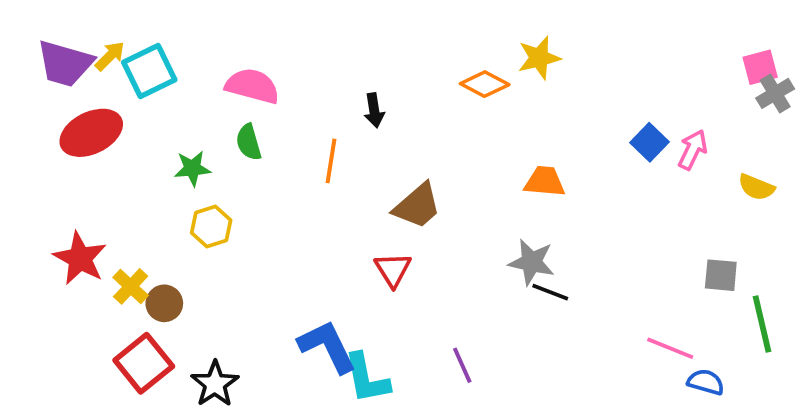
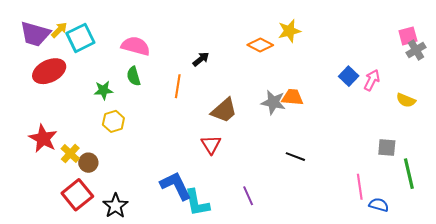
black arrow: (374, 110) -> (201, 59), turned -120
gray star: (532, 262) -> (273, 102), moved
pink line: (670, 348) -> (360, 187), turned 60

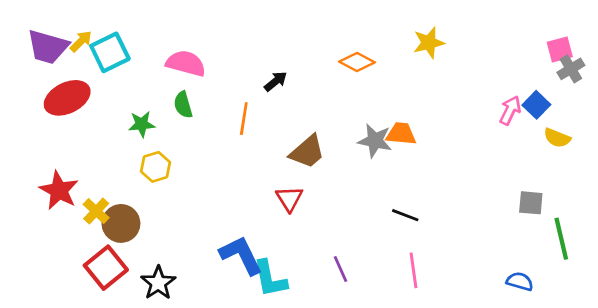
yellow star: (289, 31) -> (429, 43), moved
blue square: (349, 76) -> (536, 105), moved
brown circle: (88, 163) -> (121, 223), size x1.4
pink line: (360, 187) -> (414, 270), moved

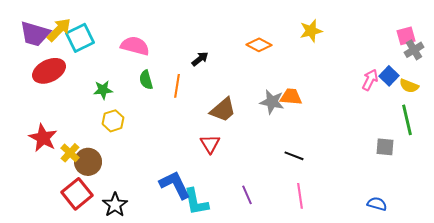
yellow arrow: (81, 41) -> (59, 30), size x1.5
green semicircle: (183, 105) -> (146, 80), moved
yellow semicircle: (557, 138) -> (409, 86), moved
green line: (561, 239) -> (407, 120), moved

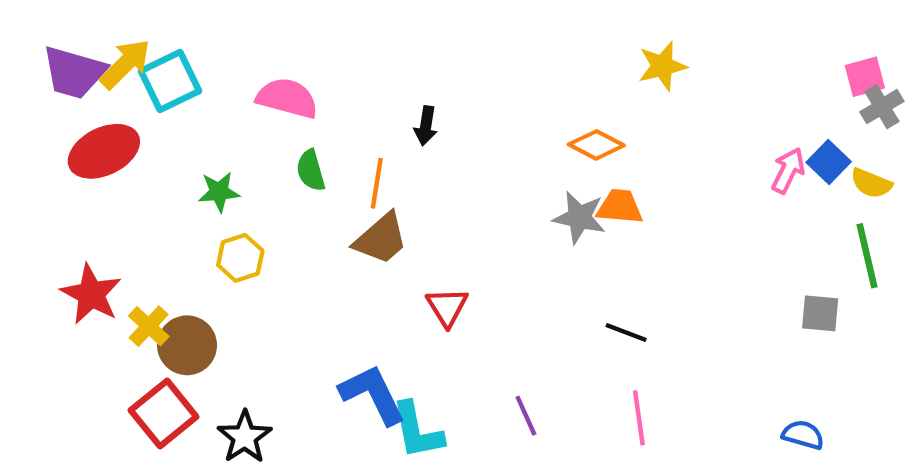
orange diamond: (259, 45) -> (596, 145), moved
black arrow: (200, 59) -> (426, 126), turned 138
brown trapezoid: (223, 110) -> (381, 239), moved

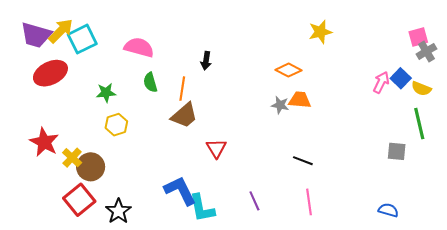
gray star: (579, 217) -> (280, 105), size x0.7

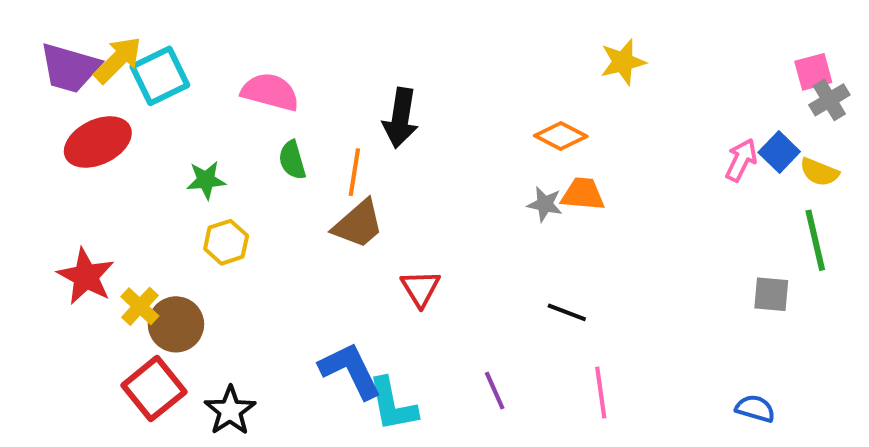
black arrow: (206, 61) -> (400, 118), size x1.6
black line: (303, 161) -> (567, 312), moved

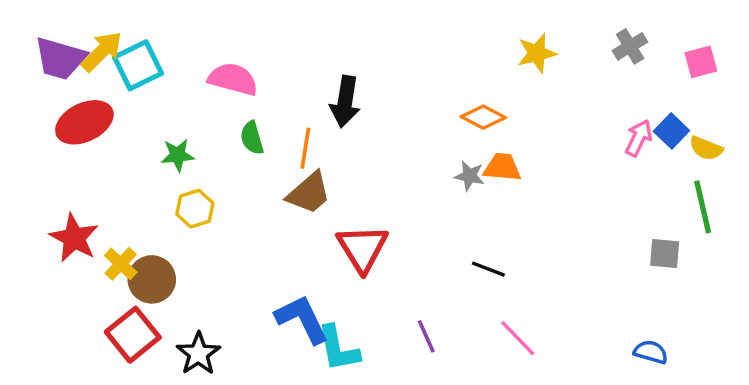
gray cross: (829, 100) -> (630, 46), moved
red triangle: (420, 288) -> (362, 248), size x1.5
pink line: (601, 393) -> (518, 338), turned -36

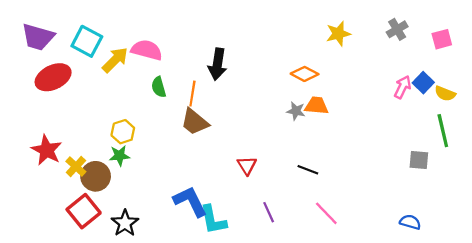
yellow arrow: (102, 52) -> (115, 60), moved
cyan square: (138, 65) -> (87, 41), turned -36
green star: (178, 155) -> (120, 156), moved
brown trapezoid: (309, 193) -> (195, 122), turned 80
red triangle: (362, 248) -> (247, 165), moved, size x0.6

